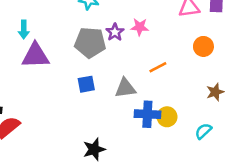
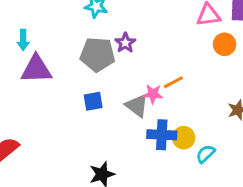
pink star: (140, 27) -> (153, 94), moved
orange circle: (203, 46) -> (225, 44), moved
gray triangle: (125, 88) -> (137, 106), turned 45
cyan semicircle: (203, 131) -> (206, 154), moved

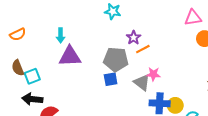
gray pentagon: (98, 55) -> (116, 59), moved
orange line: (173, 82) -> (143, 49), moved

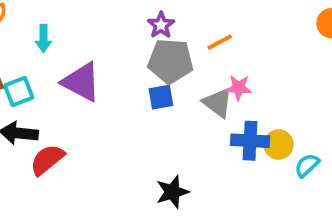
cyan arrow: (61, 35) -> (43, 38), moved
purple star: (134, 38) -> (161, 25), moved
purple triangle: (70, 56) -> (81, 82), moved, turned 30

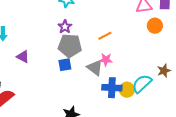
orange line: (220, 42) -> (105, 36), moved
purple triangle: (81, 82) -> (23, 57), size x0.6
cyan semicircle: (307, 165) -> (142, 84), moved, size x1.5

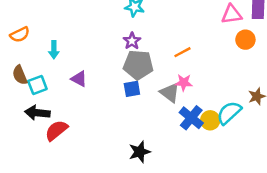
blue cross: (112, 88) -> (191, 118), turned 36

